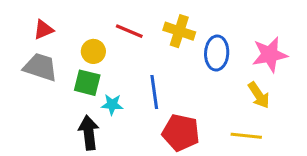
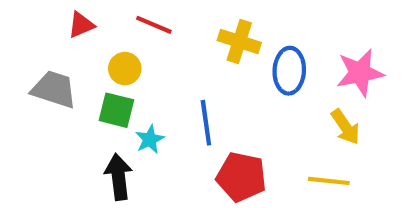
red triangle: (43, 30) -> (81, 25), moved
red line: (129, 31) -> (154, 25), moved
cyan star: (112, 104) -> (150, 139), turned -30

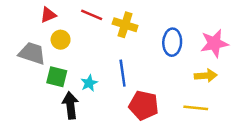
yellow cross: (239, 41) -> (125, 25), moved
yellow circle: (125, 69) -> (61, 40), moved
green square: (116, 110) -> (57, 77), moved
yellow arrow: (345, 127) -> (206, 76), turned -60

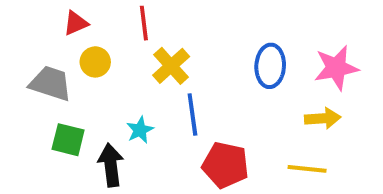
red line: (92, 15) -> (144, 23), turned 60
yellow cross: (125, 25) -> (171, 66), moved, turned 30
green square: (57, 77) -> (68, 140), moved

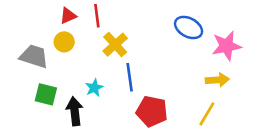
red triangle: (76, 23) -> (68, 16), moved
blue ellipse: (270, 66) -> (189, 27), moved, turned -64
yellow line: (307, 169) -> (207, 114), turned -65

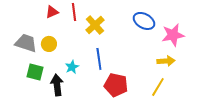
yellow circle: (64, 42) -> (49, 44), moved
yellow cross: (115, 45) -> (95, 25), moved

